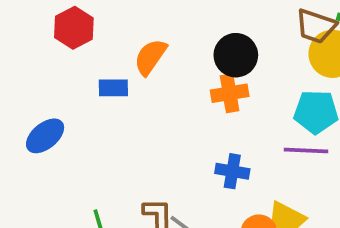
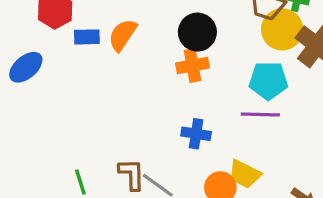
blue rectangle: (113, 88) -> (87, 37), moved
blue ellipse: (45, 136) -> (26, 67), moved

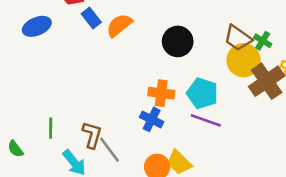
blue rectangle: (87, 37) -> (91, 18), turned 36
orange cross: (193, 66) -> (161, 93), moved
cyan pentagon: (268, 81) -> (202, 93), moved

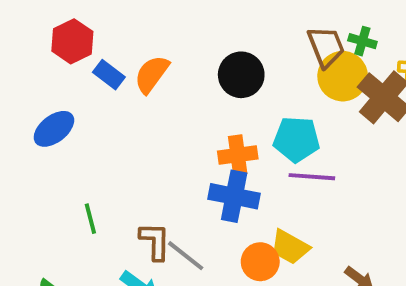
blue ellipse: (37, 26) -> (54, 129), moved
brown trapezoid: (238, 38) -> (326, 47), turned -132
blue cross: (152, 119) -> (234, 196), size x1.4
green line: (51, 128) -> (90, 219), moved

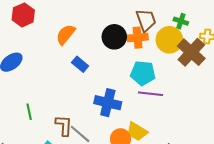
brown trapezoid: (326, 47) -> (146, 20), moved
blue rectangle: (109, 75) -> (80, 64), moved
orange cross: (238, 155) -> (138, 38), moved

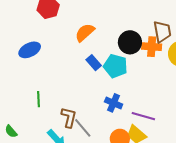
cyan pentagon: (143, 73) -> (115, 66), moved
purple line: (151, 94) -> (143, 116), moved
blue cross: (108, 103) -> (114, 103), size x0.7

